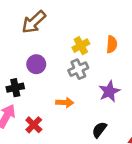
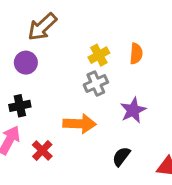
purple circle: (36, 64) -> (26, 63), moved
orange arrow: (65, 103) -> (80, 124), size x1.5

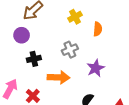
yellow cross: (99, 55) -> (75, 17), moved
black cross: (20, 106) -> (34, 59), moved

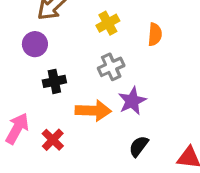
yellow cross: (75, 17) -> (108, 23), moved
purple star: (96, 68) -> (132, 101), moved

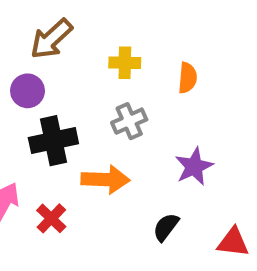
yellow cross: (108, 23) -> (125, 63), turned 30
black cross: (54, 81) -> (53, 141), size x1.5
purple star: (132, 101) -> (194, 167), moved

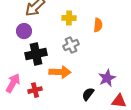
purple star: (194, 167) -> (107, 78), moved
red cross: (51, 218) -> (35, 90), turned 32

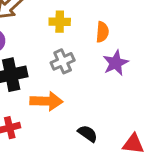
purple star: (107, 78) -> (116, 63), moved
black semicircle: (88, 94) -> (88, 134), turned 88

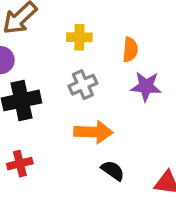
purple star: (116, 63) -> (146, 86), turned 30
orange arrow: (46, 101) -> (93, 132), moved

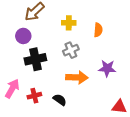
purple star: (146, 86) -> (107, 68), moved
black semicircle: (113, 171) -> (60, 100), moved

